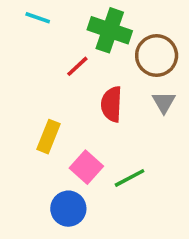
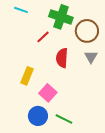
green line: (130, 178) -> (64, 119), moved, turned 54

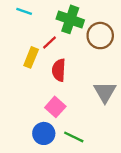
gray triangle: (91, 57) -> (105, 92), moved, size x1.5
red semicircle: (62, 58) -> (59, 70), moved
yellow rectangle: (27, 76) -> (31, 57), moved

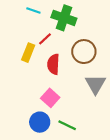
cyan line: (24, 11) -> (33, 11), moved
brown circle: (100, 36) -> (84, 52), moved

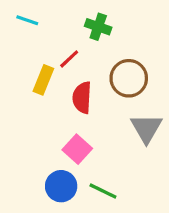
cyan line: (33, 11) -> (27, 20), moved
green cross: (64, 18) -> (98, 27), size x0.7

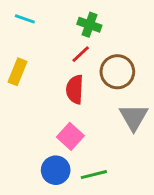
red line: (69, 59) -> (81, 54), moved
yellow rectangle: (43, 80) -> (17, 72), moved
green line: (103, 191) -> (94, 175), turned -40

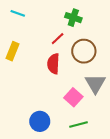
green cross: (89, 25) -> (73, 18), moved
pink square: (70, 136) -> (73, 97), moved
green line: (94, 175) -> (79, 125), moved

